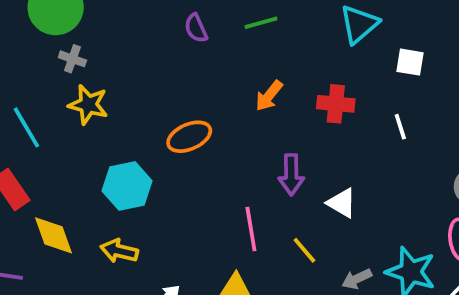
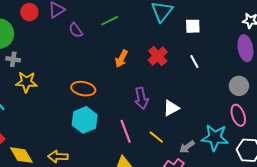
red cross: (336, 104) -> (158, 56), turned -36
orange ellipse: (189, 137) -> (83, 89), turned 45
cyan hexagon: (127, 186) -> (85, 120), moved
white triangle: (342, 203) -> (171, 108), turned -48

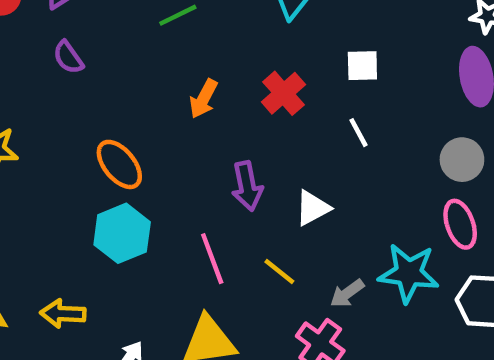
white square: (193, 26) -> (362, 66), moved
purple semicircle: (76, 30) -> (68, 57), moved
white line: (194, 62) -> (358, 133), moved
orange ellipse: (83, 89) -> (119, 164), turned 40

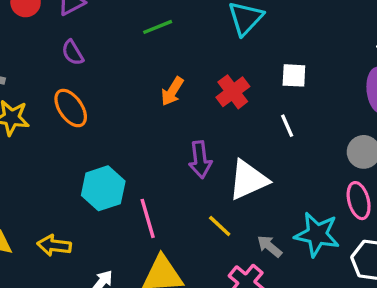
orange ellipse: (119, 164) -> (71, 108), moved
white triangle: (313, 208) -> (248, 180), size x1.5
pink line: (212, 259) -> (148, 218), moved
gray arrow: (347, 293) -> (269, 246), turned 72

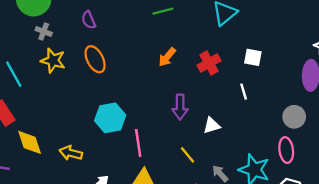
purple semicircle: (73, 53) -> (89, 20), moved
white triangle: (248, 180) -> (212, 125), size x0.6

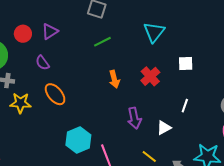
orange arrow: (167, 57) -> (114, 79), turned -42
white line: (244, 92) -> (185, 106), moved, turned 48

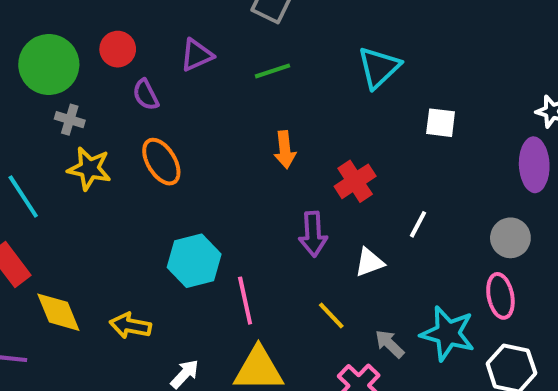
purple triangle: (50, 31) -> (197, 55), moved
red circle: (23, 34) -> (118, 49), moved
white square: (186, 64) -> (441, 123), moved
red cross: (150, 76) -> (355, 181), moved

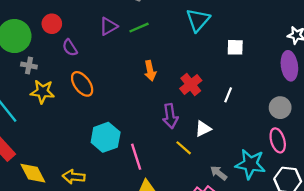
purple triangle: (197, 55) -> (108, 26), moved
white line: (418, 224) -> (228, 95), moved
yellow line: (331, 315) -> (184, 148), moved

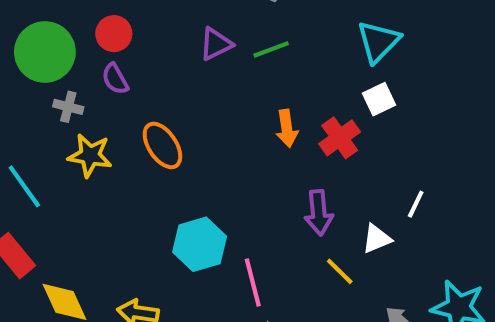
white square: (235, 47) -> (379, 99), moved, turned -30
purple semicircle: (70, 48) -> (115, 79), moved
red cross: (191, 84) -> (340, 138), moved
white line: (228, 95) -> (416, 204), moved

